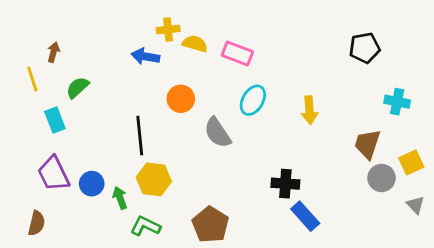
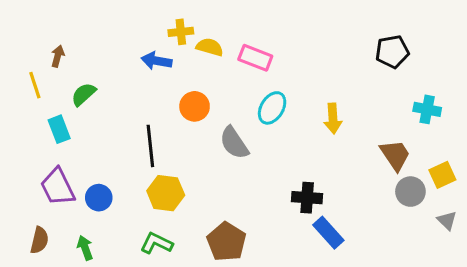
brown trapezoid: (367, 144) -> (395, 155), turned 128
green arrow: (120, 198) -> (85, 248), moved

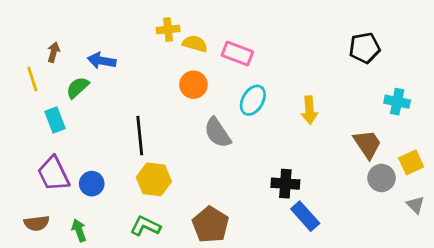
blue arrow: (157, 61) -> (102, 61), moved
orange circle: (195, 106) -> (193, 85), moved
brown semicircle: (39, 240) -> (37, 223), turned 70

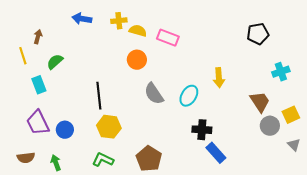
blue arrow: (102, 61) -> (82, 19), moved
cyan ellipse: (253, 100) -> (189, 96), moved
cyan cross: (397, 102) -> (281, 72), turned -30

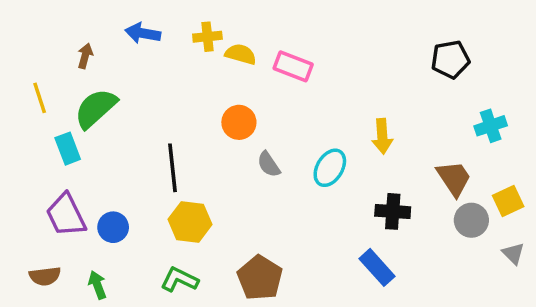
brown arrow: (38, 37) -> (85, 56), moved
orange circle: (137, 60) -> (239, 122), moved
green semicircle: (55, 62) -> (96, 108), size x1.5
gray semicircle: (154, 94) -> (269, 164), size x0.7
black cross: (202, 130) -> (393, 211), moved

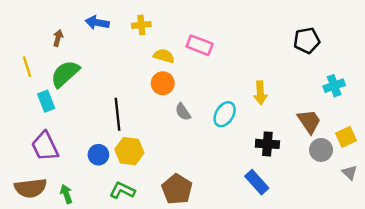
yellow semicircle: (241, 54) -> (164, 56), moved
blue circle: (113, 227) -> (98, 155), moved
brown semicircle: (45, 276) -> (31, 188), size x1.5

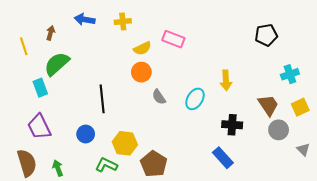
yellow semicircle: (164, 56) -> (142, 48), turned 138
yellow line: (27, 67) -> (24, 46), moved
yellow square: (346, 137) -> (300, 107), moved
yellow hexagon: (129, 151) -> (125, 143), moved
brown semicircle: (31, 188) -> (27, 163), turned -100

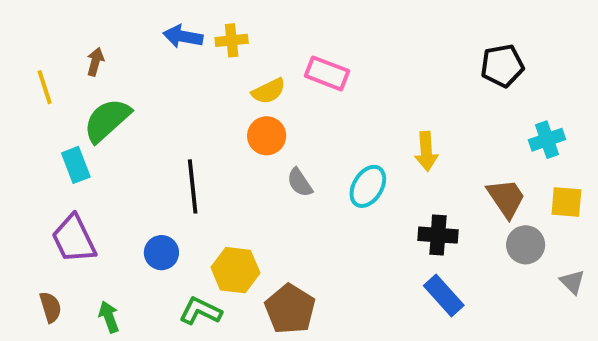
blue arrow: (85, 19) -> (183, 36), moved
yellow square: (300, 107) -> (566, 202), turned 30
blue rectangle: (223, 158) -> (444, 295), moved
brown semicircle: (27, 163) -> (50, 307), size x0.6

